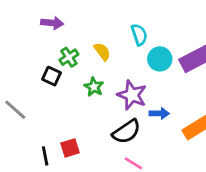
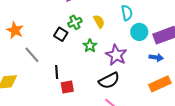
blue arrow: (159, 113) -> (156, 57), moved
black line: (45, 156) -> (57, 72), moved

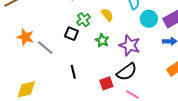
gray line: (32, 55) -> (45, 48), moved
red square: (67, 87) -> (106, 83), moved

